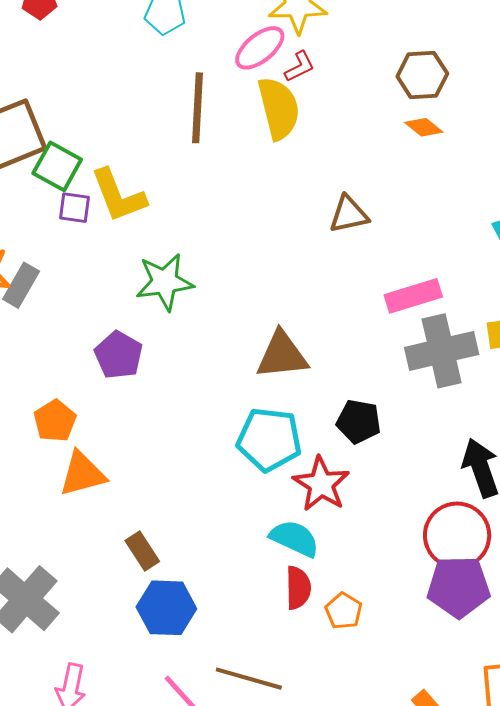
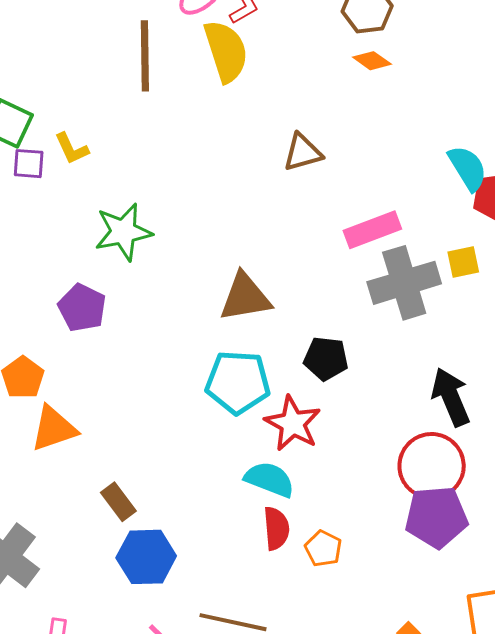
yellow L-shape: (118, 196) -> (72, 149), size x0.6

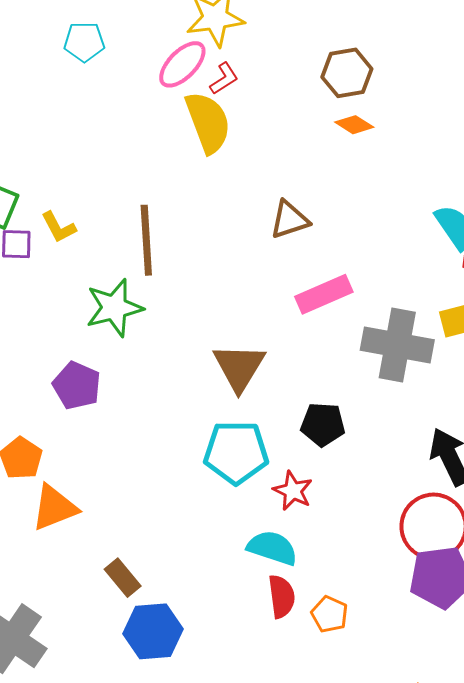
brown line: (145, 56) -> (146, 240), moved
pink rectangle: (372, 230) -> (324, 294), moved
gray cross: (404, 283) -> (397, 345), turned 30
brown triangle: (245, 297) -> (239, 367), turned -46
red star: (293, 423) -> (293, 491), size x0.7

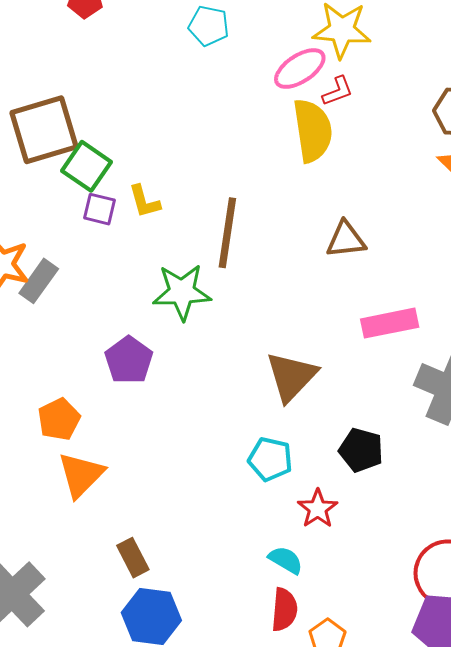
brown triangle: (289, 220) -> (346, 240), moved
cyan pentagon: (236, 452) -> (270, 459), size x0.7
orange triangle: (54, 508) -> (81, 475), turned -36
cyan semicircle: (272, 548) -> (286, 560), size x0.7

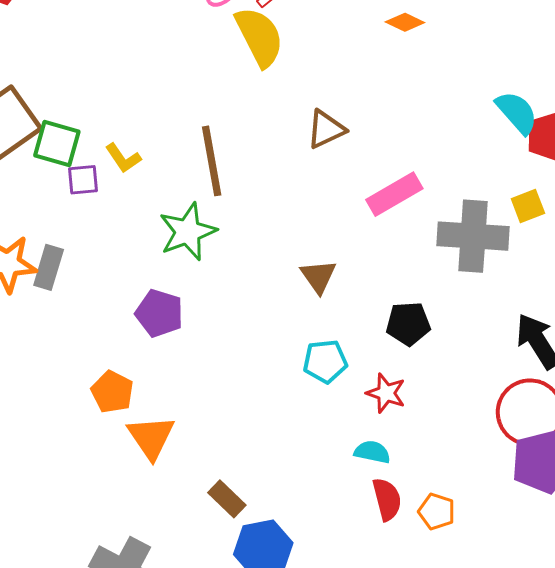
brown triangle: (291, 376) -> (318, 276), size x0.7

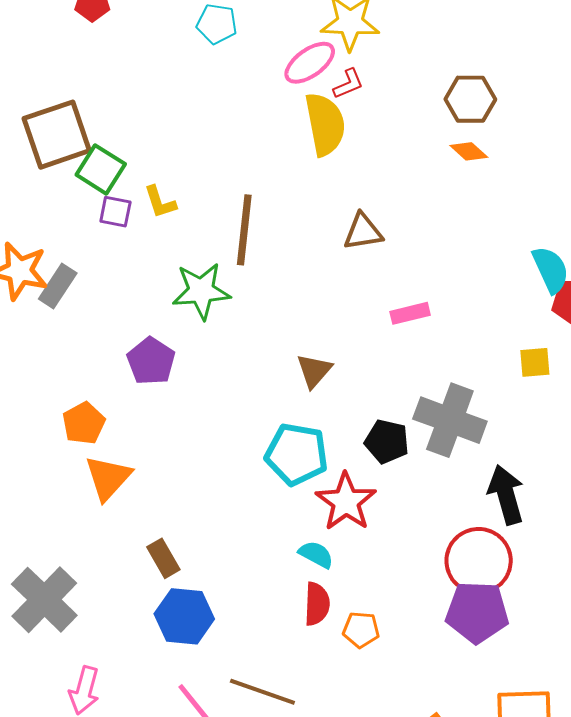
pink rectangle: (394, 194) -> (410, 313), size x0.7
gray cross: (473, 236) -> (450, 420), moved
cyan pentagon: (325, 361) -> (297, 454), size x1.4
red star: (386, 393) -> (346, 502), size x1.5
orange pentagon: (437, 511) -> (361, 630), turned -30

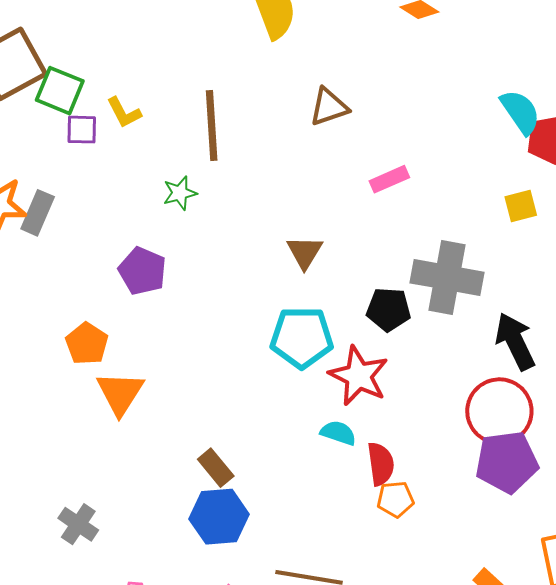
green star: (201, 291) -> (180, 193), size x0.6
brown rectangle: (163, 558) -> (216, 468), moved
gray cross: (44, 600) -> (78, 524), size x0.6
red semicircle: (317, 604) -> (381, 464), moved

